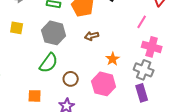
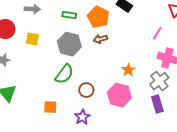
brown arrow: (92, 36) -> (100, 39), moved
gray cross: (144, 70) -> (159, 81), turned 30

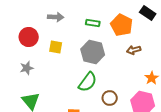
brown arrow: (100, 39) -> (134, 50), moved

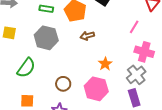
green semicircle: (88, 82) -> (26, 68), moved

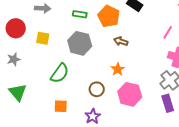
brown arrow: (87, 36) -> (121, 41), turned 32
orange star: (105, 64) -> (118, 69), moved

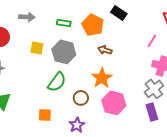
yellow square: (43, 38) -> (37, 48), moved
orange star: (118, 69) -> (102, 78), size x1.5
green semicircle: (60, 73) -> (57, 82), moved

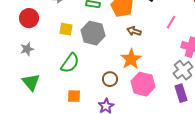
pink line: (152, 41) -> (171, 22), moved
green semicircle: (57, 82) -> (70, 63), moved

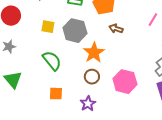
orange star: (131, 59) -> (94, 53), moved
green semicircle: (70, 63) -> (52, 61), turned -75

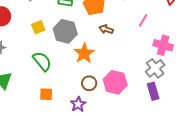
yellow square: (48, 27) -> (38, 27), turned -32
brown circle: (92, 77) -> (89, 83), moved

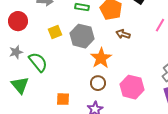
green semicircle: (42, 61) -> (38, 62), moved
brown circle: (89, 83) -> (98, 83), moved

